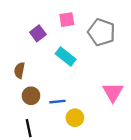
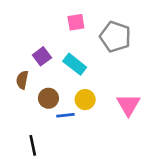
purple square: (38, 33) -> (42, 56), moved
brown circle: (31, 96) -> (48, 98), moved
yellow circle: (75, 118) -> (85, 100), moved

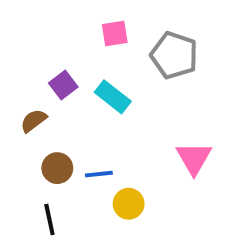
brown semicircle: (22, 80) -> (34, 121), turned 42
brown circle: (48, 98) -> (57, 168), moved
yellow circle: (85, 100) -> (129, 204), moved

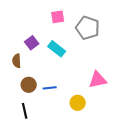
brown semicircle: (34, 121) -> (17, 61), turned -56
pink triangle: (194, 158) -> (98, 80), turned 48
yellow circle: (129, 204) -> (78, 103), moved

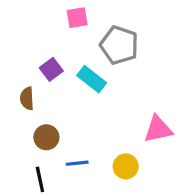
pink square: (58, 17) -> (77, 18), moved
gray pentagon: (88, 28) -> (119, 45), moved
blue line: (50, 88) -> (77, 163), moved

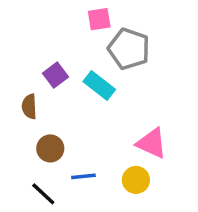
pink square: (77, 18) -> (99, 19), moved
pink triangle: (158, 129) -> (152, 143), moved, turned 36
black line: (40, 179) -> (43, 194), turned -35

